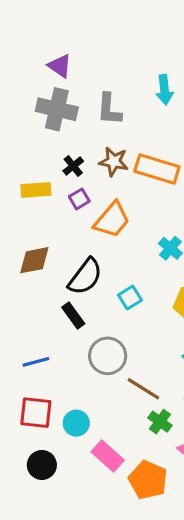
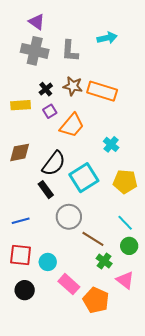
cyan arrow: (164, 90) -> (107, 38), turned -96
cyan square: (130, 298) -> (84, 178), size x1.8

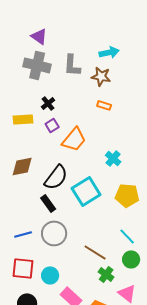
brown star: (73, 86) -> (101, 76), moved
orange rectangle: (102, 91) -> (104, 105), size x0.5
gray circle: (69, 217) -> (54, 233), moved

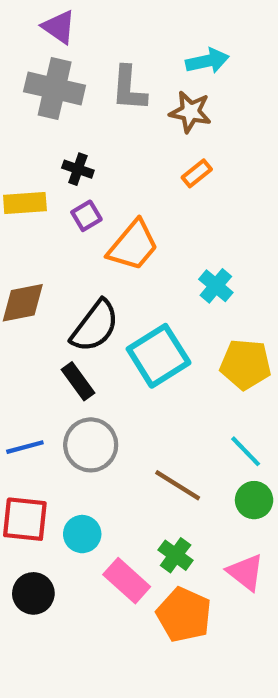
black cross: (48, 103) -> (78, 169), turned -32
orange rectangle: (104, 105) -> (197, 173), turned -56
green cross: (106, 274) -> (176, 555), moved

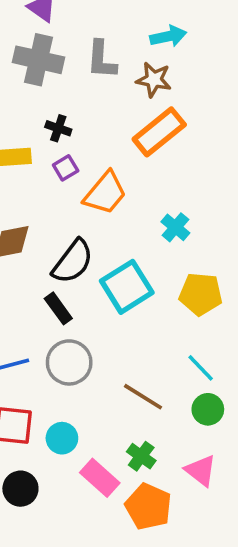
orange rectangle: (197, 173) -> (159, 132), size x2.0

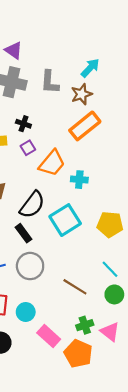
cyan arrow: (168, 36) -> (90, 68), turned -35
brown star: (154, 80) -> (82, 94), turned -30
cyan cross: (175, 227) -> (79, 180), moved, turned -35
green cross: (141, 456) -> (85, 325), moved, turned 35

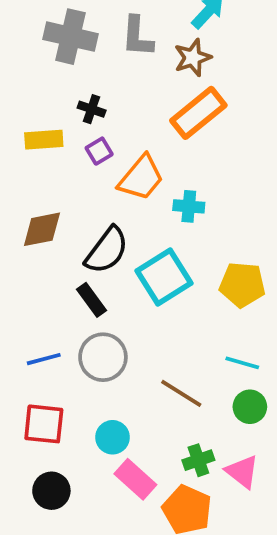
cyan line: (110, 269) -> (242, 363), turned -30
cyan circle: (26, 312) -> (112, 437), moved

